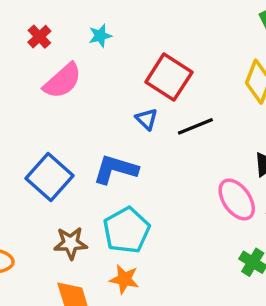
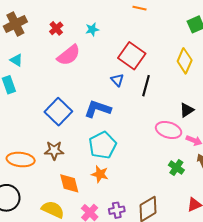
black line: (195, 126) -> (146, 86), turned -55
pink ellipse: (237, 200) -> (169, 130), turned -40
brown star: (71, 243) -> (54, 150), moved

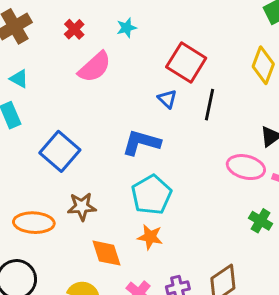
blue square: (58, 112) -> (60, 151), moved

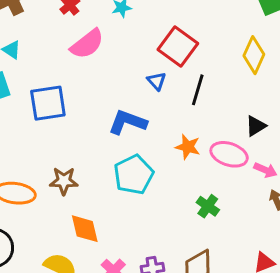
blue square: (60, 151) -> (48, 103), moved, turned 36
green cross: (261, 221) -> (208, 206), moved
orange star: (150, 237) -> (188, 147), moved

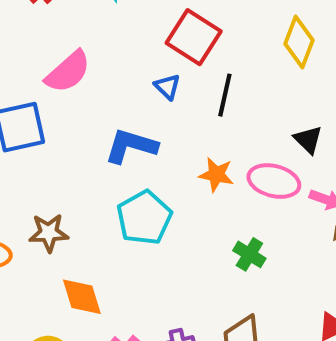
pink semicircle: (87, 44) -> (68, 72), moved
black triangle: (256, 126) -> (308, 140), turned -40

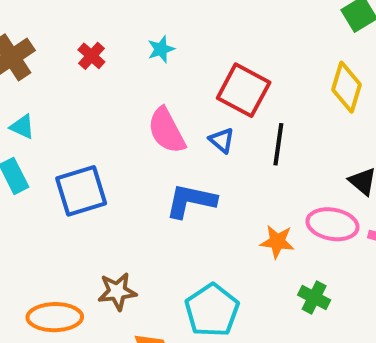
pink semicircle: (68, 72) -> (167, 131), moved, turned 108
orange star: (216, 175) -> (277, 242), moved
cyan pentagon: (144, 218) -> (212, 310), moved

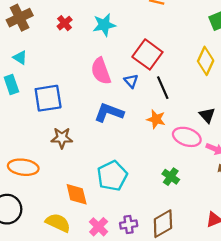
cyan star: (161, 49) -> (104, 25), size x1.5
black line: (278, 144) -> (163, 88), turned -40
orange star: (277, 242) -> (156, 119), moved
brown star: (117, 291) -> (62, 138), moved

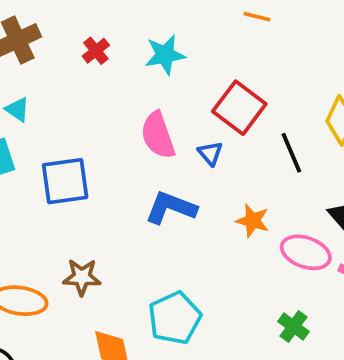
black line: (163, 88) -> (291, 153), moved
brown star: (62, 138) -> (82, 277), moved
green cross: (171, 177) -> (294, 326), moved

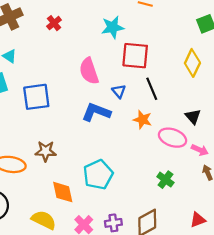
cyan star: (165, 55) -> (113, 27), moved
red square: (239, 108) -> (135, 56), turned -32
blue triangle: (210, 153) -> (119, 91), moved
black line: (291, 153) -> (152, 89), moved

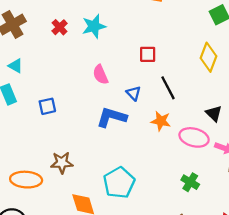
cyan star: (113, 27) -> (94, 26), moved
red square: (135, 56) -> (148, 54), size x0.6
pink semicircle: (89, 71) -> (100, 75), size x0.7
blue square: (36, 97) -> (47, 106), size x0.6

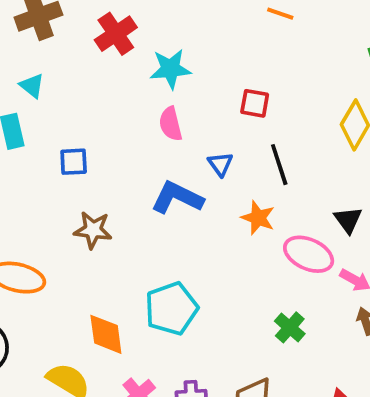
cyan star: (94, 26) -> (170, 69), moved
red cross: (60, 27) -> (116, 34), size x1.5
brown star: (62, 163) -> (93, 230), moved

